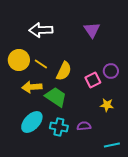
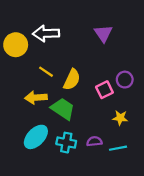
yellow circle: (19, 60) -> (16, 45), moved
cyan line: (112, 145) -> (118, 148), moved

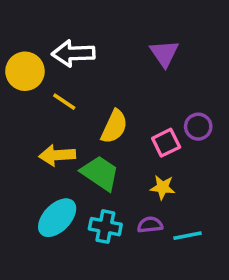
yellow line: (46, 72) -> (64, 102), moved
yellow star: (120, 118) -> (163, 187), moved

